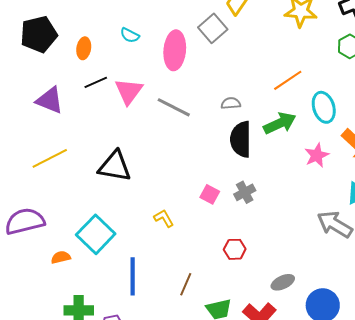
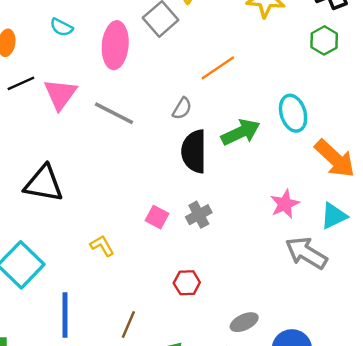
orange line: (288, 80) -> (218, 68), moved
gray semicircle: (231, 103) -> (182, 108), turned 126
pink star: (317, 155) -> (285, 204), moved

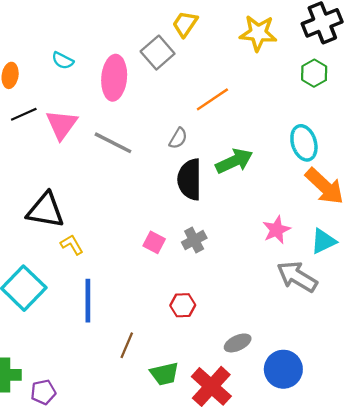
cyan ellipse: (293, 113) -> (304, 143), moved
yellow L-shape: (102, 246) -> (72, 245), moved
blue line: (65, 315) -> (88, 301), moved

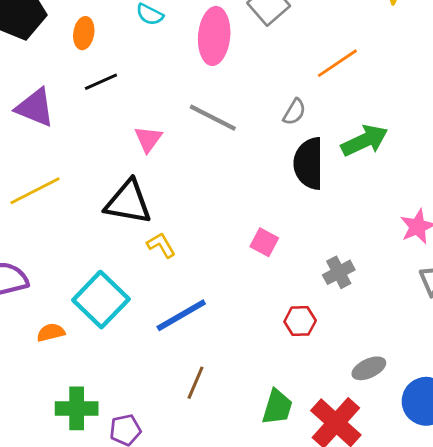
pink triangle: (62, 125) -> (148, 139), moved, size x0.7
gray cross: (194, 240) -> (339, 272), moved
blue line: (88, 301) -> (181, 315), turned 60
brown line: (127, 345) -> (196, 383), moved
green trapezoid: (164, 374) -> (277, 407), turned -60

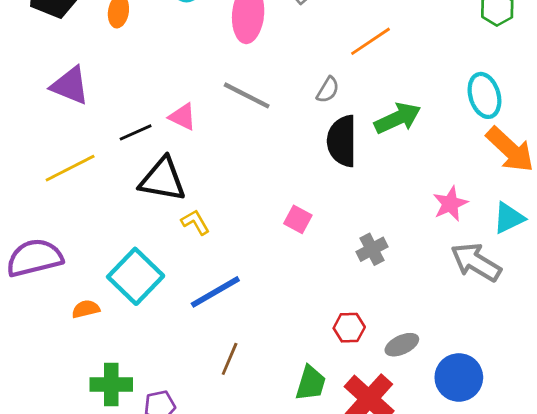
black line: (101, 82) -> (136, 132), moved
pink triangle: (148, 139) -> (183, 117), turned -40
red hexagon: (300, 321) -> (349, 328), moved

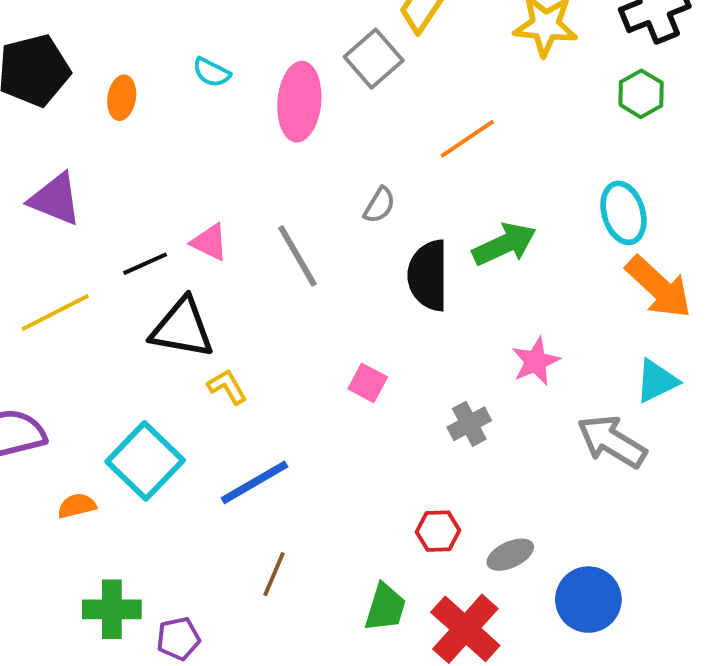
gray semicircle: (328, 90) -> (379, 205), moved
gray line: (247, 95) -> (297, 256), moved, turned 33
pink star: (450, 204) -> (536, 361), moved

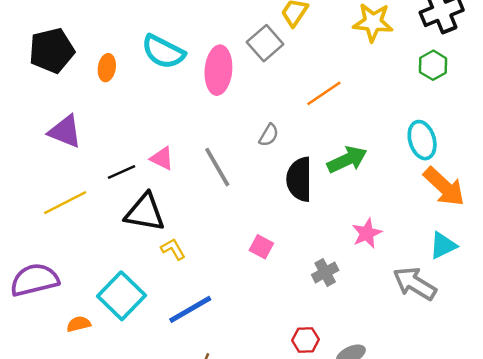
cyan semicircle: (212, 72) -> (163, 52), size x1.8

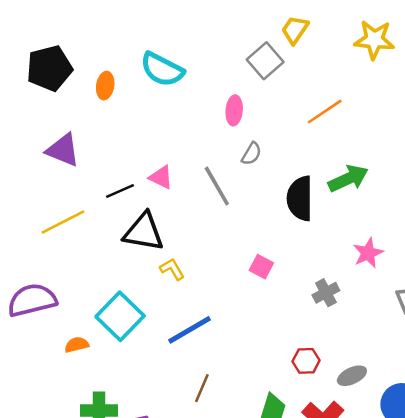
pink ellipse: (218, 70) -> (234, 110), moved, size x0.6
gray semicircle: (269, 135) -> (252, 154), moved

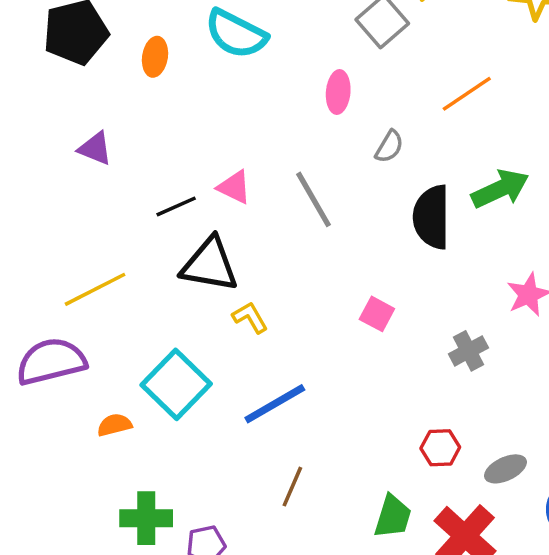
purple triangle: (63, 150) -> (95, 148), size x0.7
gray semicircle: (252, 154) -> (389, 147), moved
yellow line: (63, 222) -> (95, 289), moved

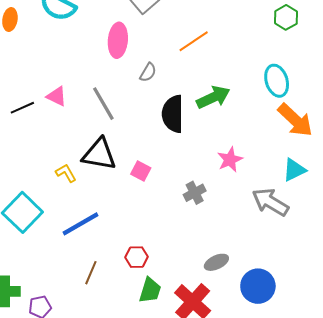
pink ellipse: (338, 92) -> (118, 40), size x1.4
black triangle: (210, 265) -> (99, 154), moved
red hexagon: (440, 448) -> (137, 257), moved

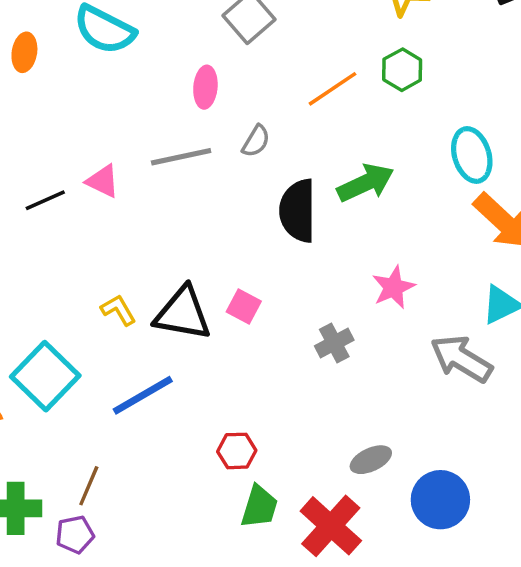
green hexagon: (286, 17) -> (402, 70), moved
pink ellipse: (118, 40) -> (205, 87), size x0.7
gray line: (103, 104) -> (181, 157), moved, turned -72
black triangle: (99, 154) -> (183, 313), moved
brown line: (91, 273) -> (89, 486), moved

